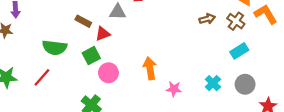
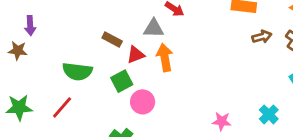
orange arrow: (150, 68) -> (165, 58), moved

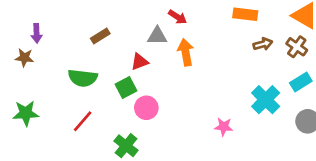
brown rectangle: (112, 39) -> (100, 36), moved, turned -60
orange arrow: (165, 58) -> (186, 52), moved
red line: (62, 107) -> (83, 121), moved
cyan cross: (269, 114) -> (266, 100), moved, size x1.5

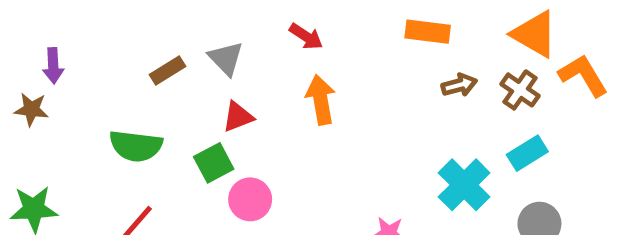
gray triangle: (157, 36) -> (226, 58), moved, turned 45

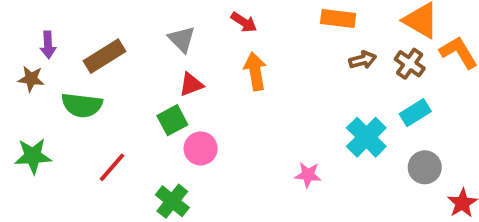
brown rectangle: (167, 71) -> (105, 56), moved, size x1.5
green semicircle: (136, 146) -> (82, 105), moved

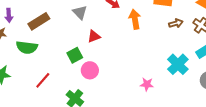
orange arrow: (255, 71) -> (135, 19), moved
red triangle: (191, 84) -> (94, 36), moved

